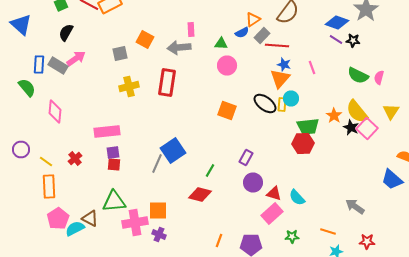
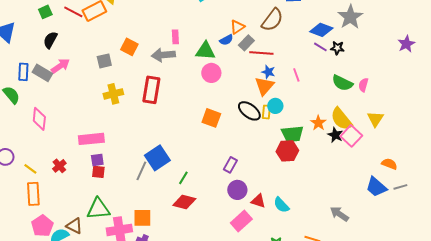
green triangle: (221, 44) -> (205, 51), size x1.5
green line: (210, 170) -> (183, 178), moved
pink rectangle: (272, 214) -> (241, 221), moved

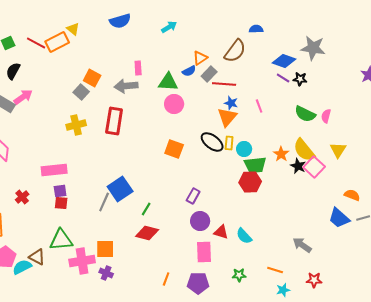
gray star: (350, 17) -> (313, 48), turned -30
gray square: (104, 61) -> (81, 92), moved, turned -35
cyan circle: (275, 106) -> (244, 149), moved
pink rectangle: (241, 221) -> (204, 252), turned -50

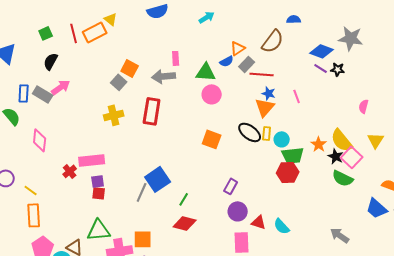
red line: (36, 43) -> (74, 33), turned 48
green semicircle: (305, 114) -> (343, 178), moved
red cross: (22, 197) -> (70, 171), moved

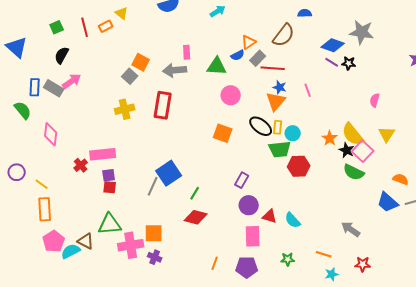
orange rectangle: (95, 32) -> (106, 26), size x0.6
pink circle: (212, 94) -> (231, 95), moved
green trapezoid: (293, 155) -> (280, 149), moved

